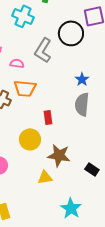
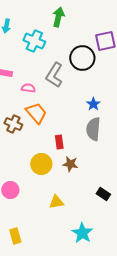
orange trapezoid: (25, 88) -> (36, 113), turned -135
brown star: (59, 155) -> (70, 164), moved, size x0.7

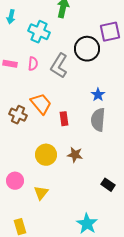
pink semicircle: (28, 88) -> (33, 64), moved, turned 88
red rectangle: (59, 142) -> (64, 119), moved
yellow triangle: (56, 202) -> (41, 193), moved, turned -42

